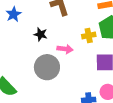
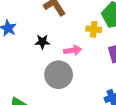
yellow cross: (89, 36) -> (94, 29), turned 32

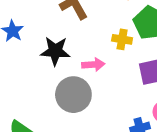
black star: (42, 42) -> (55, 51), size x1.5

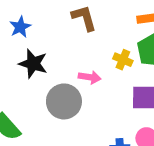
black star: (55, 51) -> (33, 64), moved

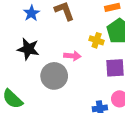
blue star: (20, 27) -> (31, 13), moved

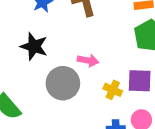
yellow cross: (97, 40) -> (113, 90), moved

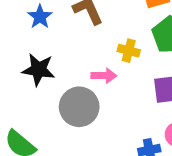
yellow cross: (113, 90) -> (129, 51), moved

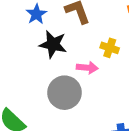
black star: (39, 70) -> (53, 44), moved

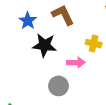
gray circle: (65, 93) -> (58, 86), size x0.7

